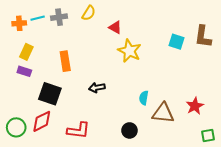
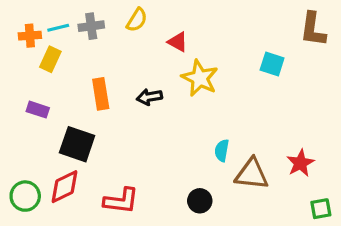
brown L-shape: (203, 37) -> (313, 29), moved
yellow rectangle: (26, 52) -> (50, 59), moved
black arrow: (97, 88) -> (149, 97), moved

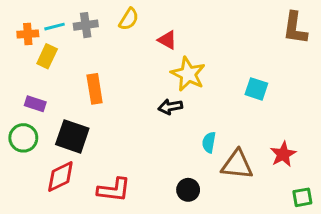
cyan square: (272, 64) -> (256, 89), moved
black arrow: (149, 97) -> (170, 107), moved
green circle: (25, 196) -> (23, 138), moved

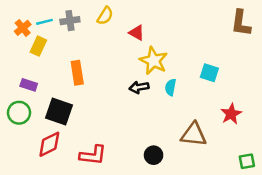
orange cross: (28, 34) -> (23, 28), turned -35
cyan semicircle: (209, 142) -> (171, 87), moved
red star: (283, 154) -> (231, 114), moved

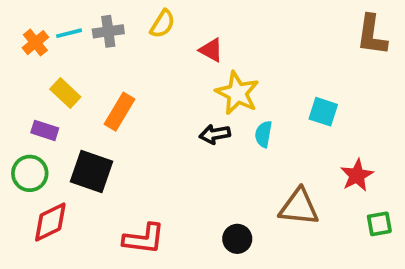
yellow rectangle: (38, 46) -> (65, 93), moved, turned -72
orange rectangle: (77, 73) -> (120, 112), turned 40
red diamond: (49, 144) -> (50, 222), moved
green square: (247, 161) -> (379, 224), moved

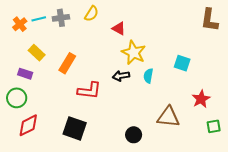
black square: (91, 172) -> (75, 128), moved
red L-shape: (144, 239) -> (89, 91), moved

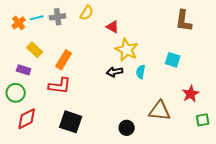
brown L-shape: (209, 20) -> (184, 21), moved
red L-shape: (89, 91) -> (60, 86), moved

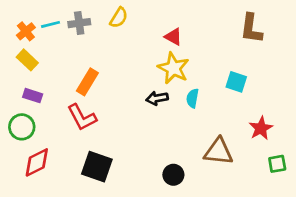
red triangle: (113, 27) -> (173, 37), moved
yellow rectangle: (35, 50) -> (27, 60), moved
red L-shape: (60, 86) -> (82, 117), turned 55

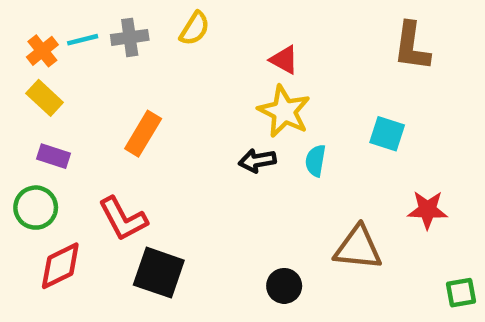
red L-shape: (82, 117) -> (123, 219), moved
red star: (261, 128) -> (427, 210), turned 30
green square: (277, 164) -> (461, 293), moved

